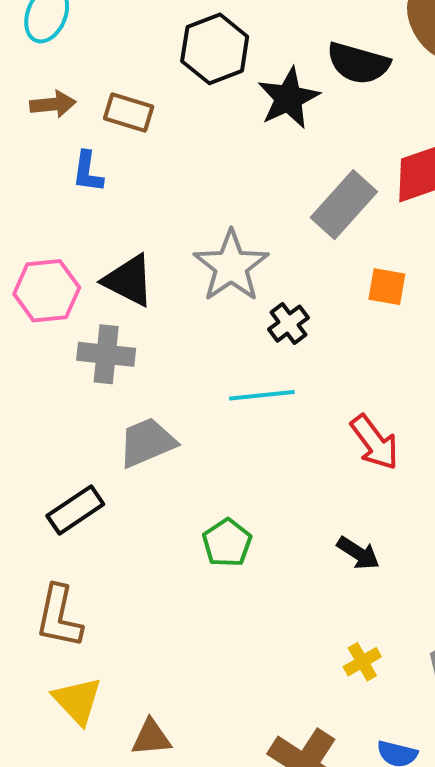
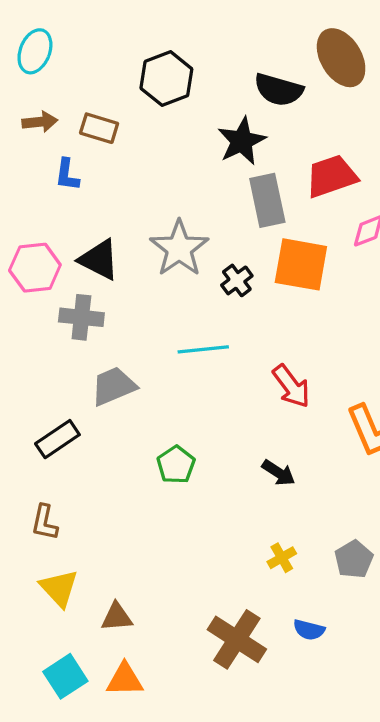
black star: (288, 98) -> (242, 141), moved
gray rectangle: (344, 205) -> (267, 200), turned -54
orange square: (387, 287) -> (301, 264), size x1.8
black cross: (288, 324) -> (237, 280), moved
brown L-shape: (59, 617) -> (45, 522), size x0.7

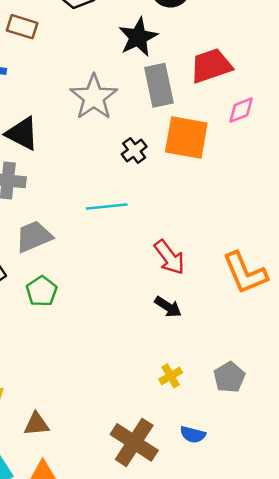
gray star: (179, 248) -> (94, 97), moved
red arrow: (291, 386) -> (169, 257), moved
green pentagon: (176, 465) -> (42, 291), moved

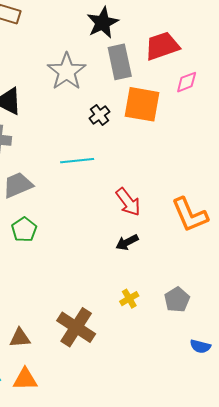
black arrow: (168, 307) -> (127, 242), turned 120
blue semicircle: (193, 435) -> (200, 346), moved
brown cross: (134, 442) -> (76, 327), moved

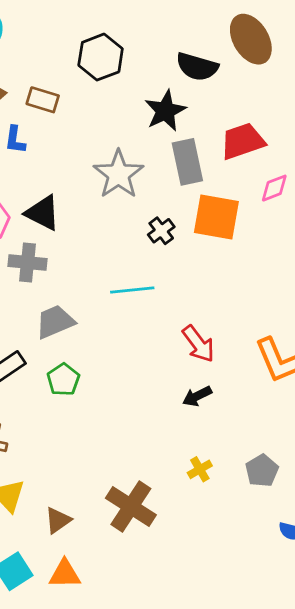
brown triangle: (20, 338) -> (58, 520), turned -30

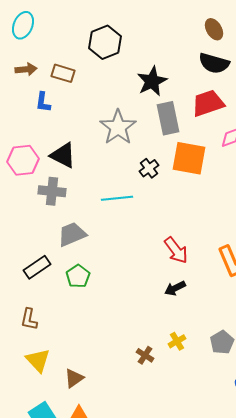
brown ellipse: (251, 39) -> (214, 29), size x0.6
black semicircle: (197, 67) -> (214, 63), moved
cyan line: (132, 290) -> (117, 198), moved
brown cross: (131, 506) -> (145, 355), moved, size x0.5

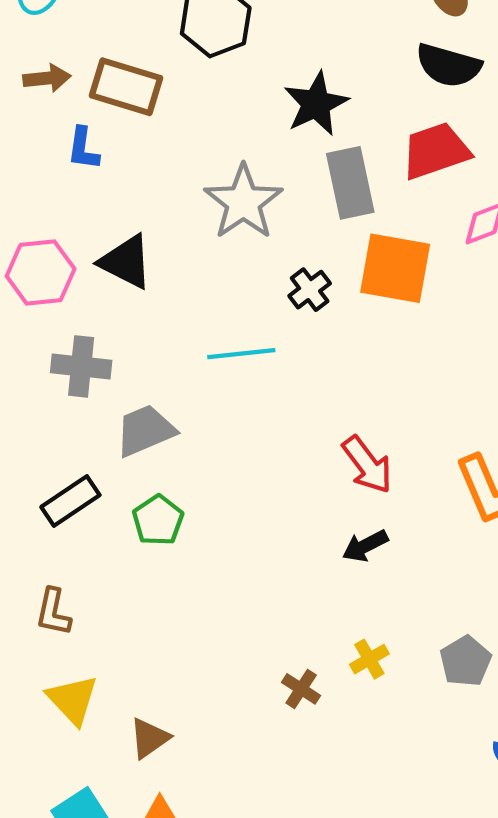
brown rectangle: (63, 73) -> (126, 87), size x1.4
gray cross: (52, 191) -> (81, 366), moved

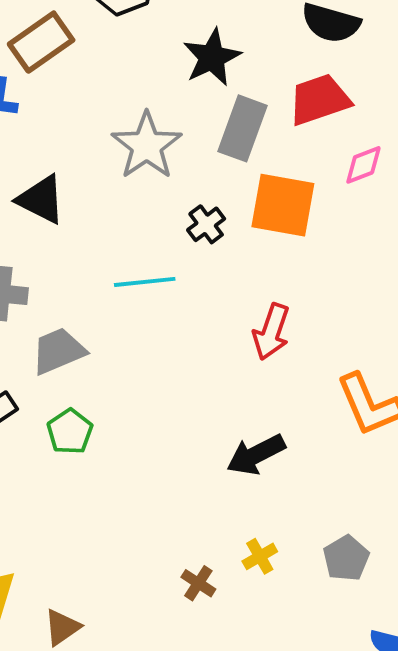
brown rectangle: (126, 87) -> (41, 42), turned -52
gray rectangle: (350, 183) -> (243, 128), turned 32
red arrow: (367, 465) -> (271, 332), moved, turned 56
black arrow: (365, 546) -> (256, 455), size x1.4

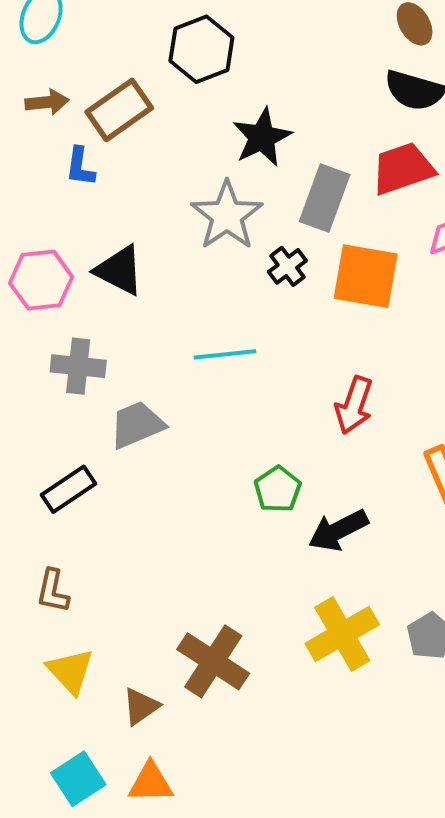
black star: (212, 57) -> (262, 137), moved
black cross: (206, 224) -> (287, 266), moved
green pentagon: (70, 432) -> (278, 489), moved
yellow cross: (260, 556) -> (342, 634), size x2.0
brown cross: (198, 583) -> (213, 661), moved, size x2.0

